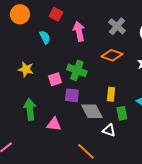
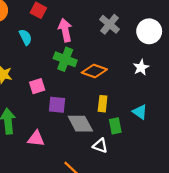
orange diamond: (112, 55) -> (94, 71), moved
green cross: (77, 70) -> (65, 59), moved

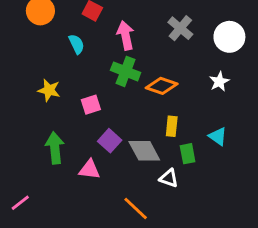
purple square: (57, 105) -> (110, 141), moved, turned 36

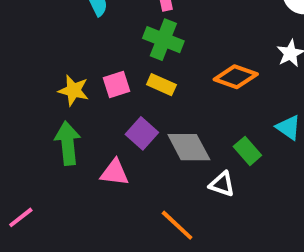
orange diamond: (162, 86) -> (236, 77), moved
yellow star: (49, 90) -> (74, 90), moved
yellow rectangle: (172, 126) -> (161, 85), moved, turned -72
green rectangle: (188, 154) -> (247, 151), turned -30

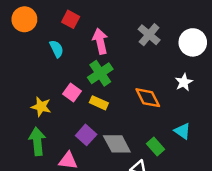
green cross: (163, 40) -> (100, 73), turned 35
orange diamond: (236, 77) -> (148, 98), turned 44
pink square: (117, 85) -> (72, 93), moved, turned -36

